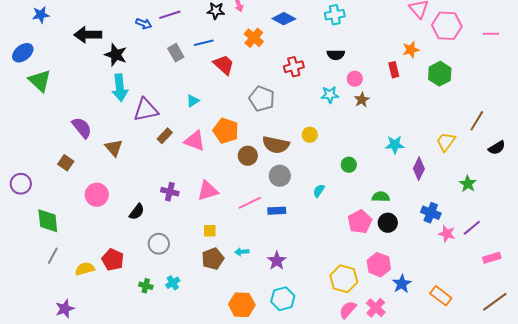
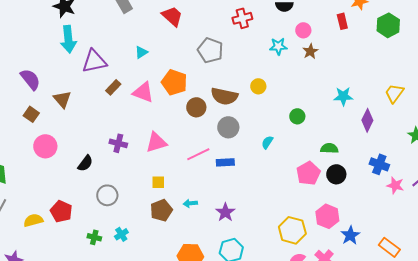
brown square: (66, 163) -> (31, 114), moved

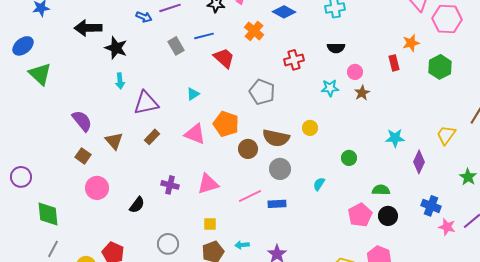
cyan arrow: (68, 39) -> (120, 81), size x0.6
brown rectangle: (113, 87) -> (152, 137), moved
gray circle: (107, 195) -> (168, 244), moved

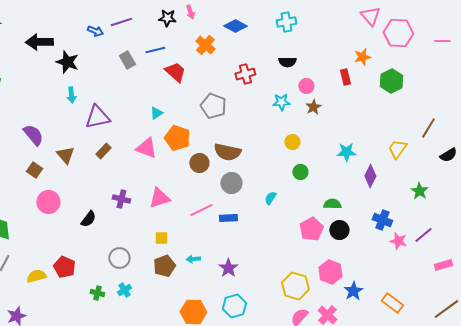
cyan triangle: (193, 94) -> (156, 113), moved
yellow circle: (310, 128) -> (292, 142), moved

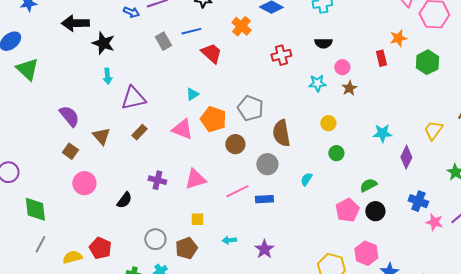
gray pentagon: (213, 106) -> (250, 108), moved
brown semicircle: (227, 152) -> (281, 133), moved, turned 68
green semicircle: (332, 204) -> (368, 185), turned -30
brown pentagon: (164, 266) -> (186, 248), moved

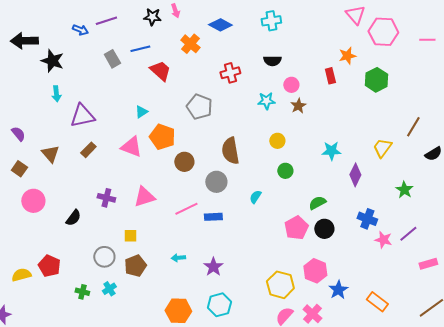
gray pentagon: (250, 108) -> (199, 107), moved
purple semicircle: (69, 116) -> (18, 134), size x0.7
yellow square: (197, 219) -> (130, 236), moved

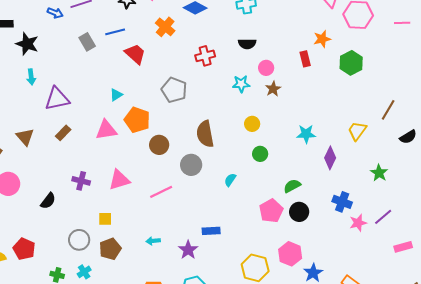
pink triangle: (131, 147) -> (106, 130), turned -30
blue rectangle: (213, 217) -> (211, 231), moved
pink star: (383, 240) -> (358, 223), turned -30

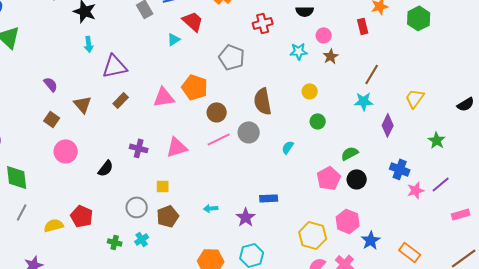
green hexagon: (351, 63) -> (419, 18), moved
cyan triangle: (116, 95) -> (174, 39), moved
brown line: (388, 110) -> (372, 74), moved
pink line: (161, 192) -> (219, 139), moved

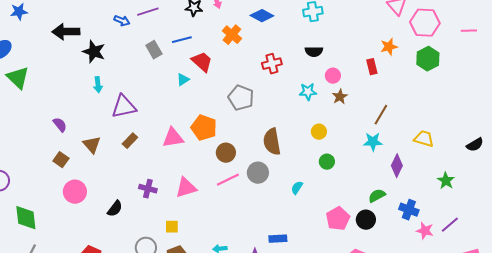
yellow trapezoid: (415, 98) -> (424, 139), turned 70
green semicircle: (350, 153) -> (377, 196), moved
pink star: (416, 190) -> (425, 231), turned 30

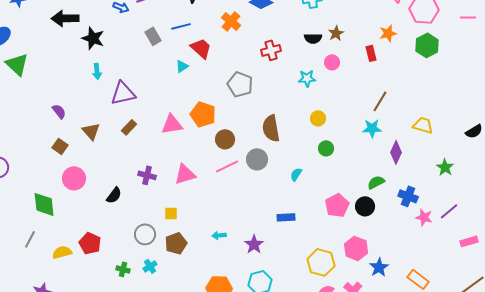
brown star: (340, 97) -> (336, 33), moved
green diamond: (26, 218) -> (44, 204), moved
blue rectangle: (278, 239) -> (286, 217), moved

